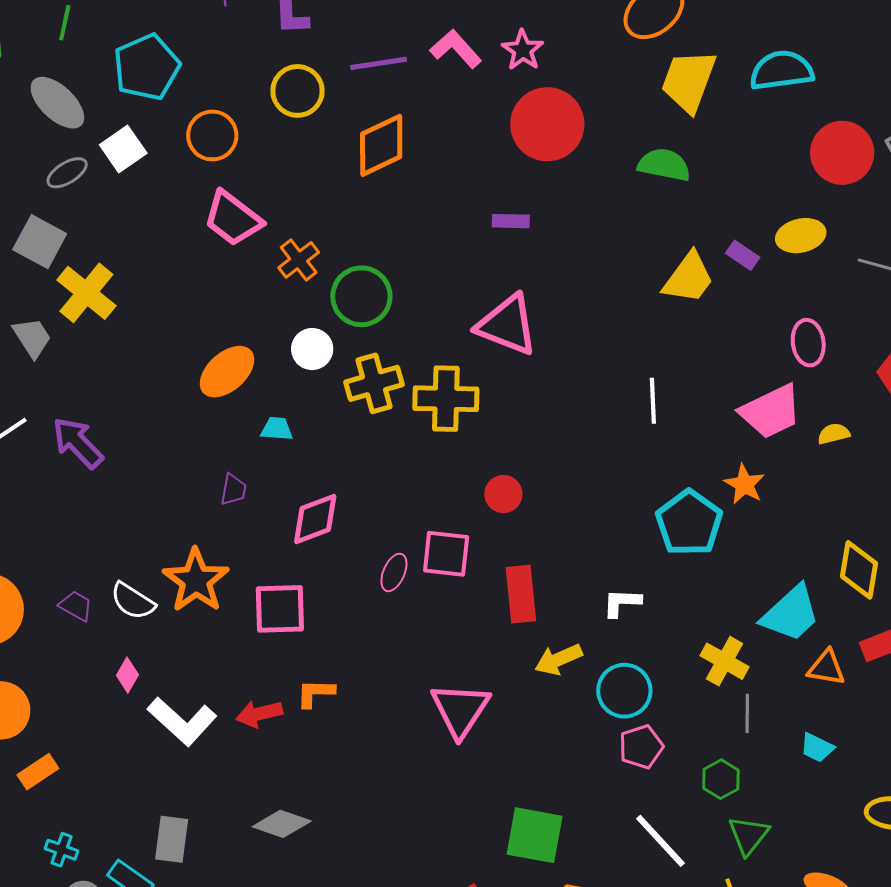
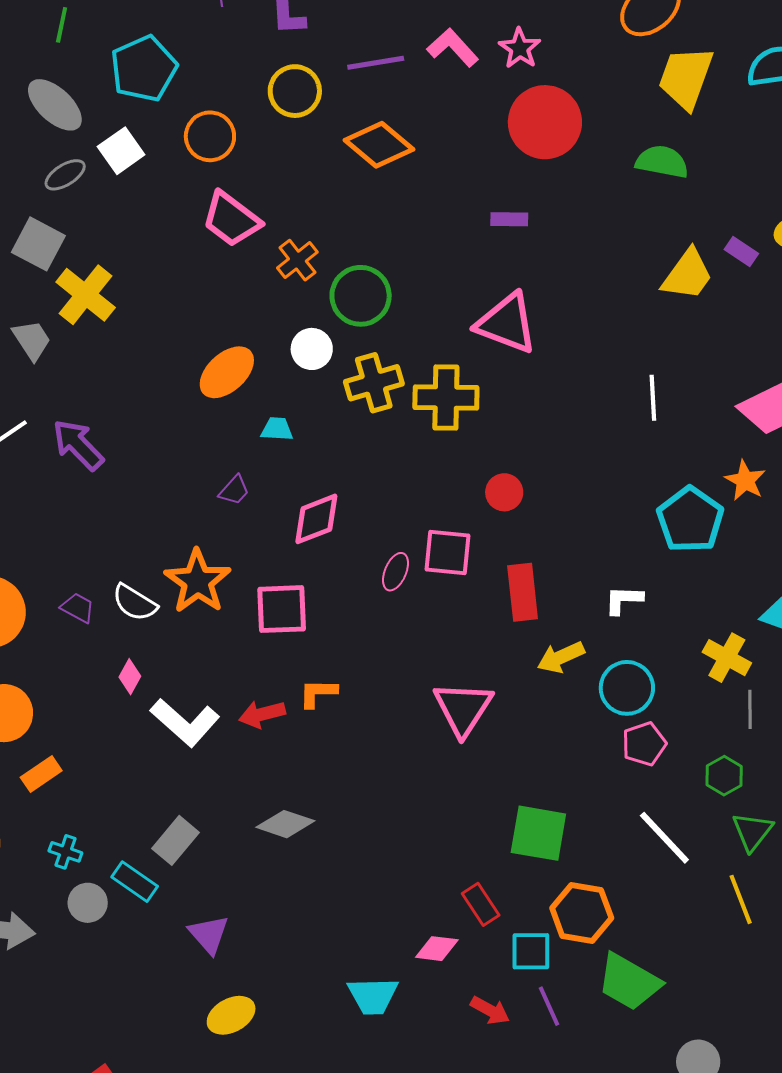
orange diamond: (381, 145) -> (379, 145), turned 66
purple trapezoid: (233, 490) -> (234, 490), turned 32
gray rectangle: (172, 839) -> (175, 840), turned 33

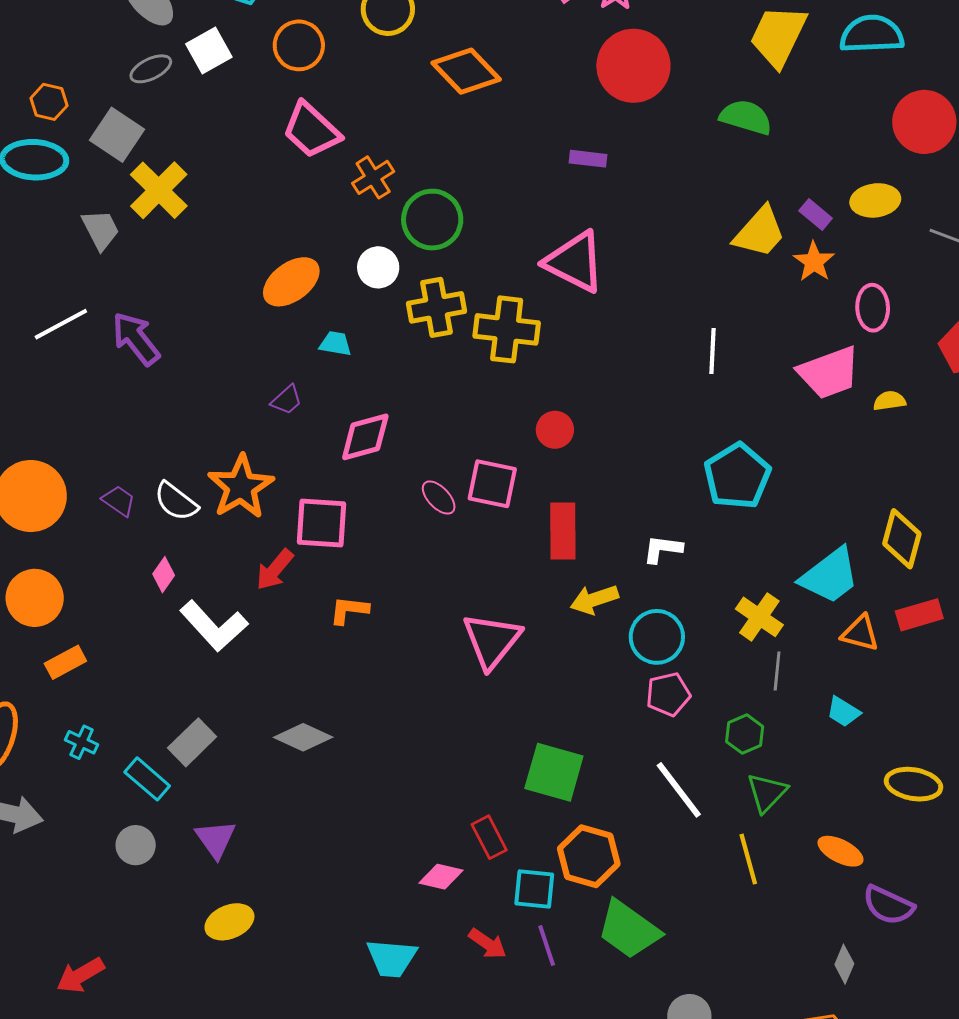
orange star: (745, 480) -> (814, 262), moved
pink ellipse: (396, 572) -> (439, 498), turned -72
red arrow: (262, 714) -> (275, 570), moved, turned -42
gray circle: (88, 903) -> (136, 845), moved
cyan trapezoid: (373, 996) -> (392, 958), moved

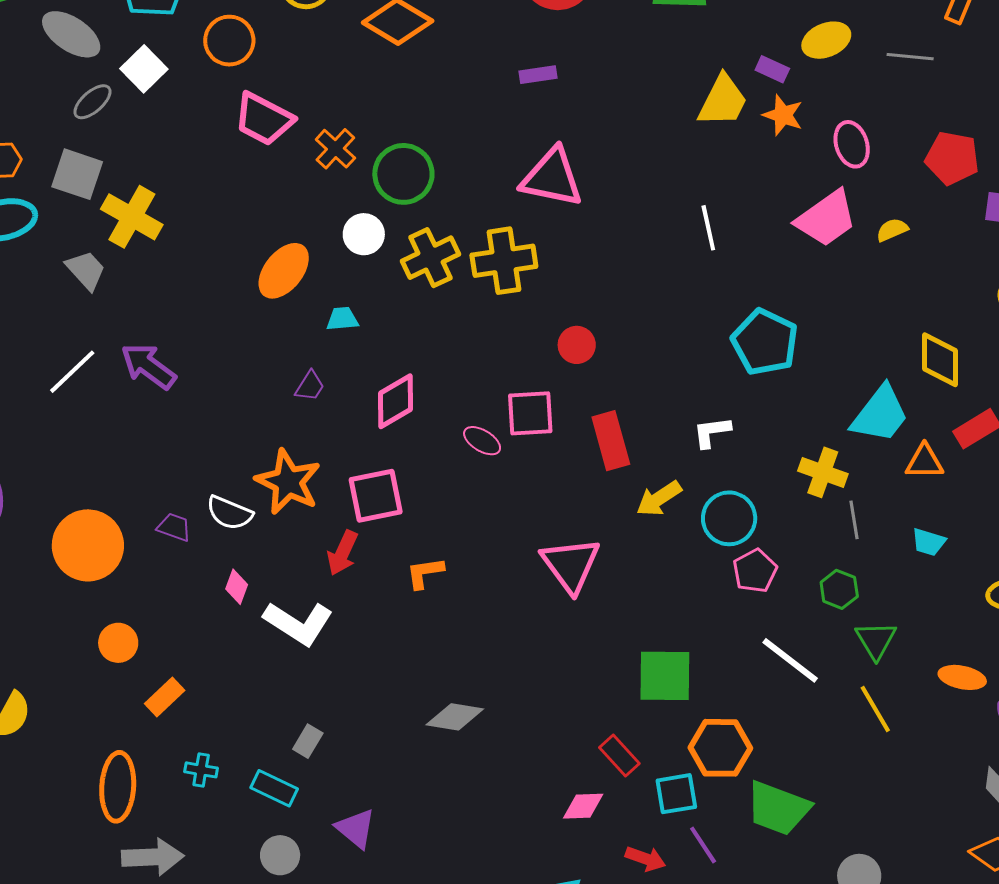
orange circle: (35, 598) -> (118, 643), size x0.7
gray diamond: (303, 737) -> (455, 717), moved
gray rectangle: (192, 742) -> (308, 741), size x0.7

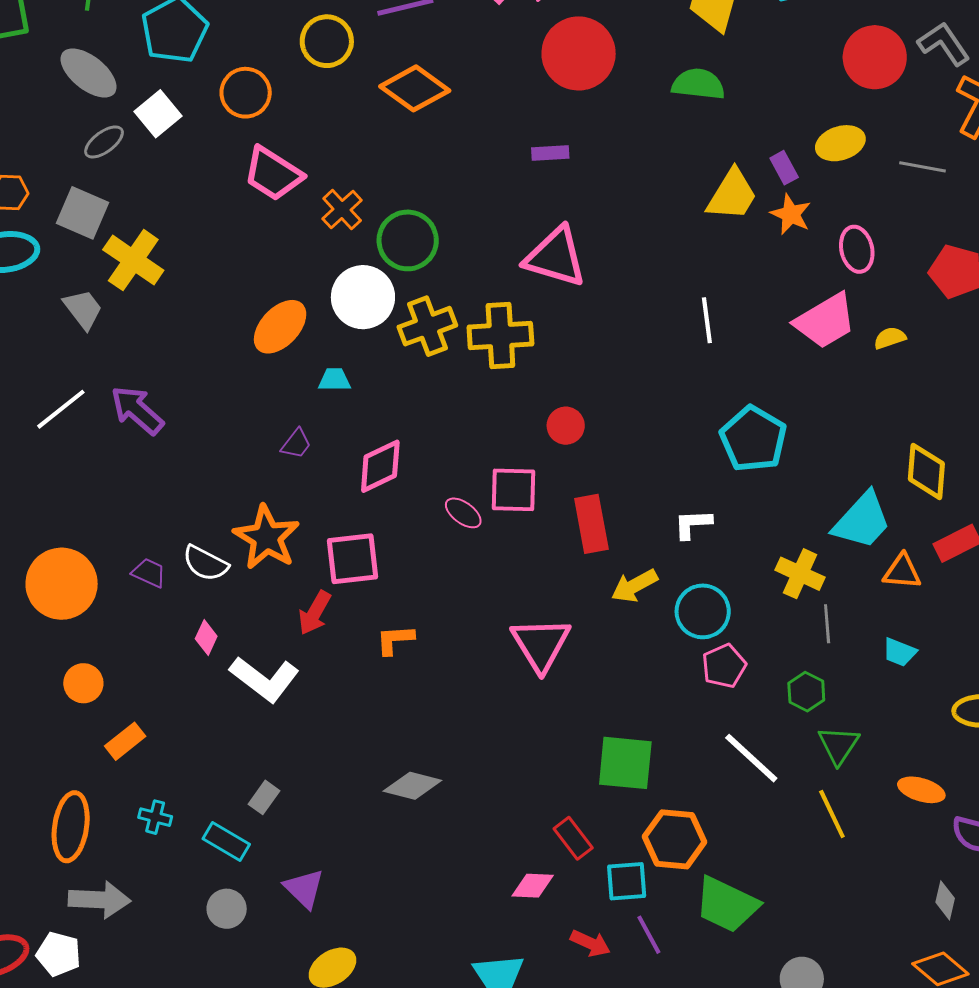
purple rectangle: (772, 69) -> (784, 168), turned 32
white circle: (364, 234) -> (363, 297), size x1.5

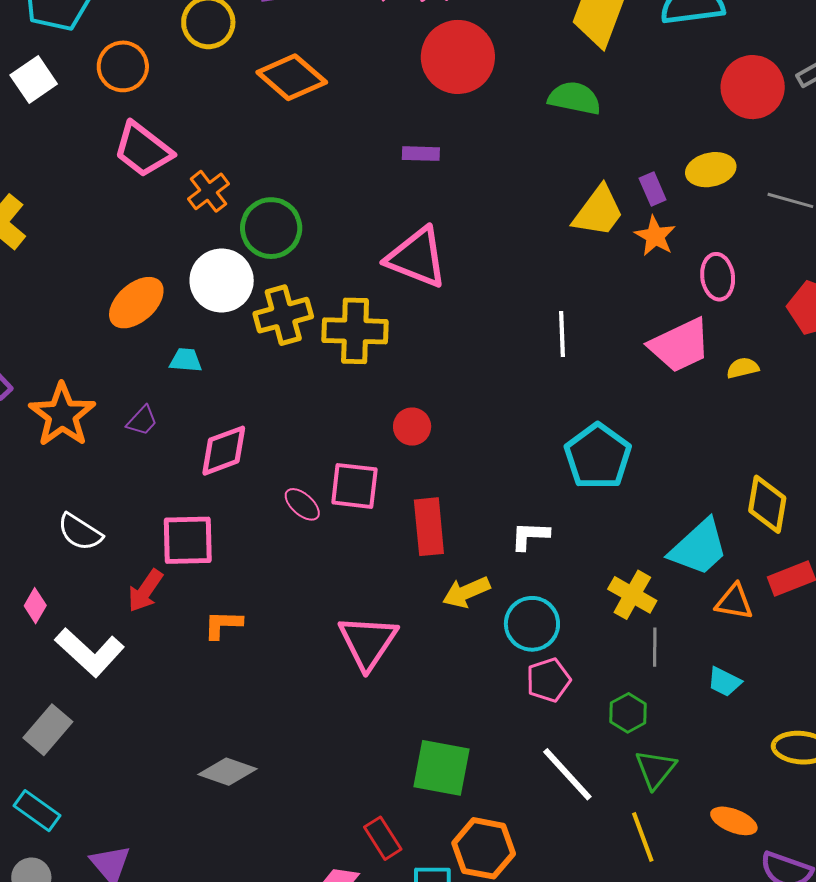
orange star: (267, 537) -> (62, 415), moved
white semicircle: (205, 563) -> (80, 532), moved
gray rectangle: (264, 797) -> (48, 730), moved, size x1.5

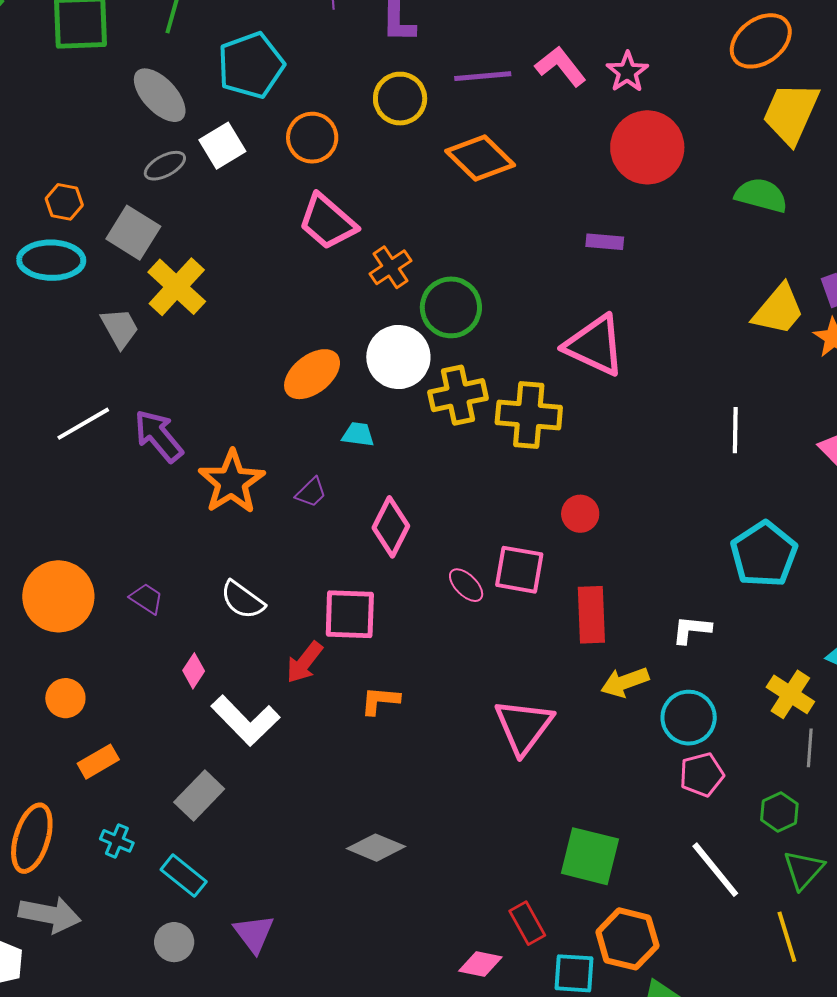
pink diamond: (224, 451) -> (391, 527), turned -46

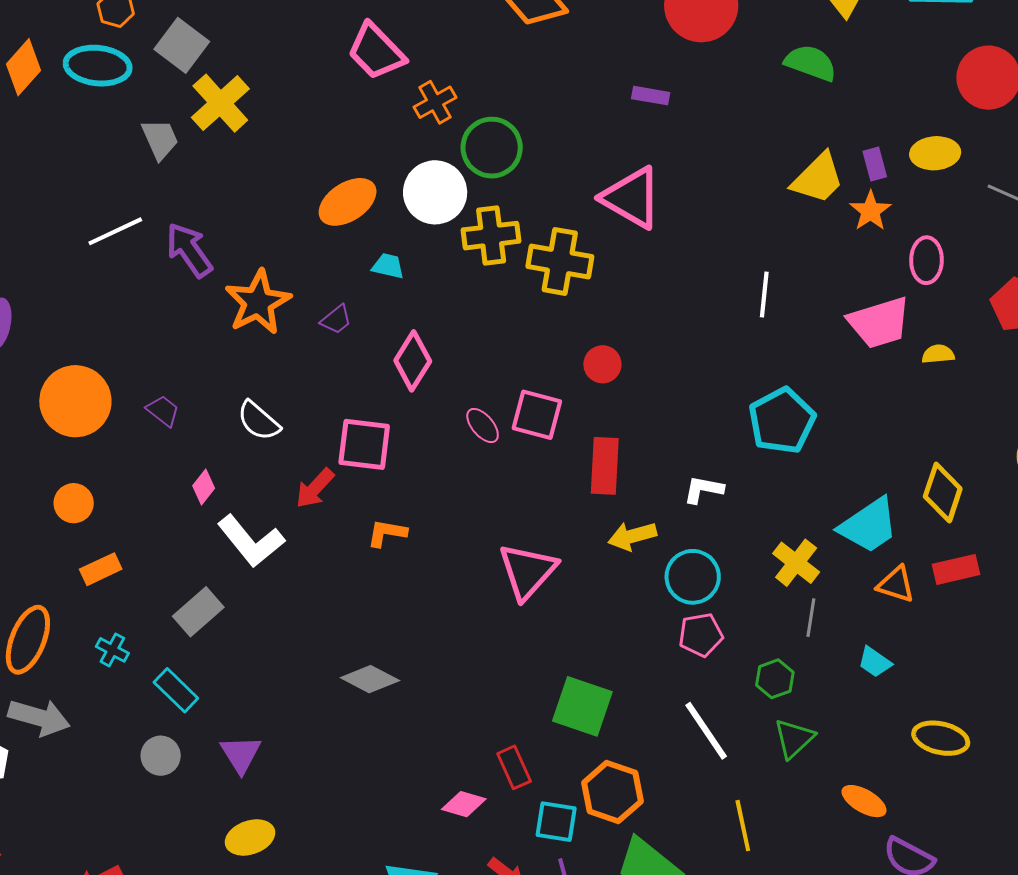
yellow line: (787, 937) -> (743, 826), moved

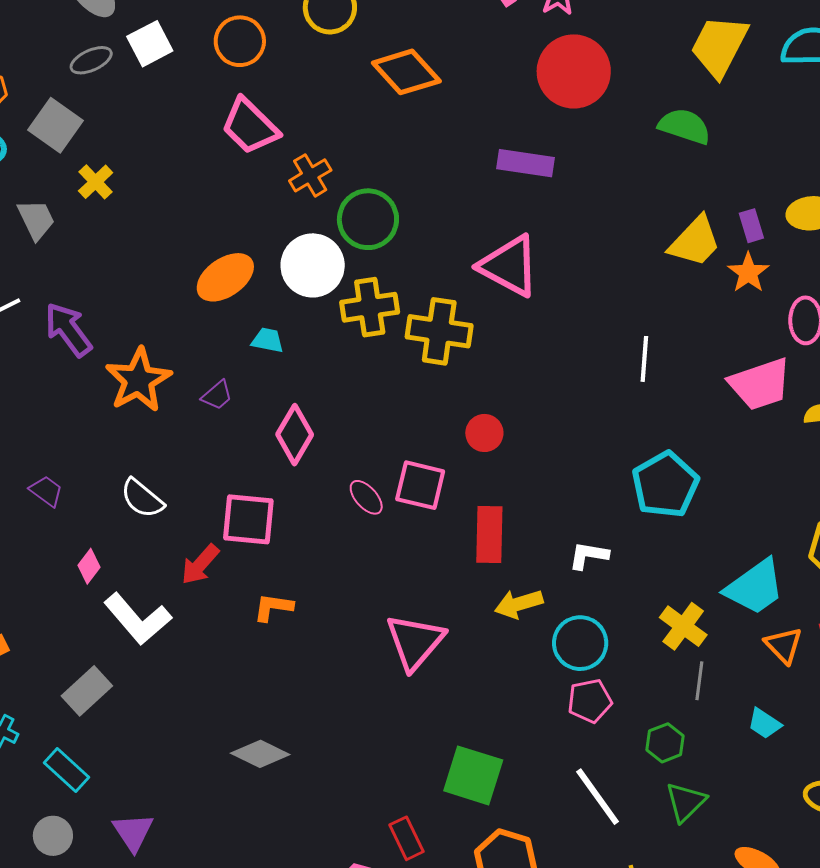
purple rectangle: (651, 96) -> (526, 163), size x1.5
yellow cross: (220, 103) -> (96, 182), size x0.6
orange triangle: (896, 584) -> (784, 645), turned 30

